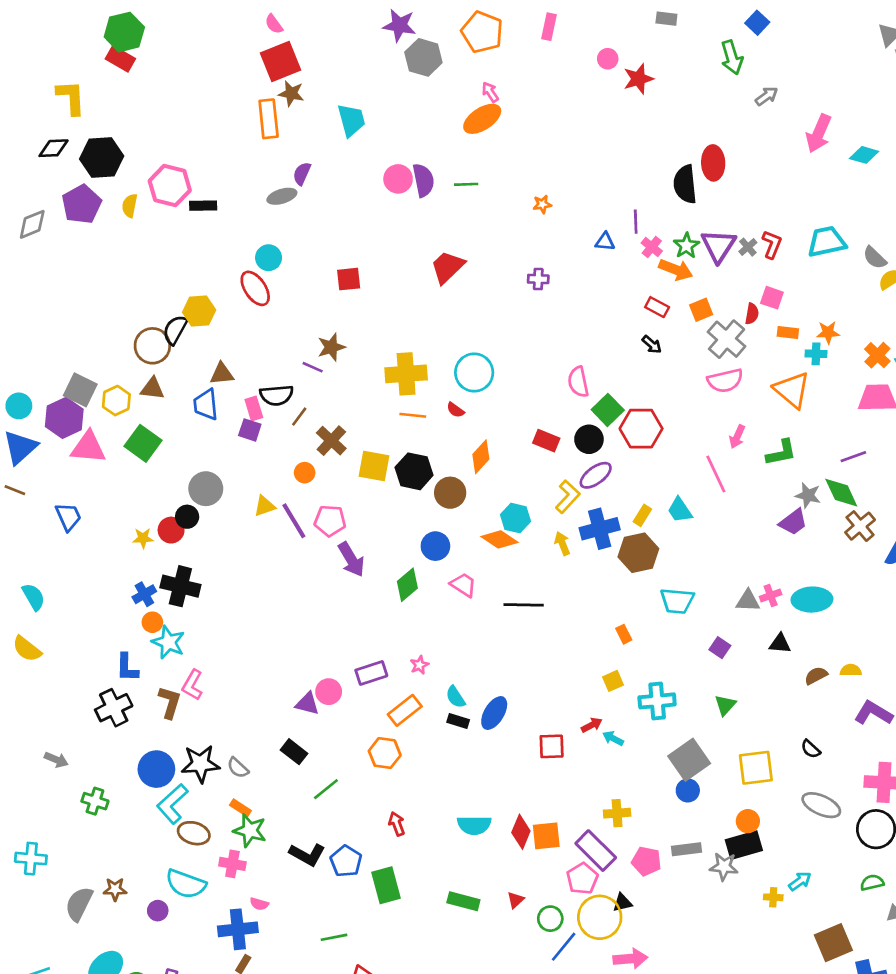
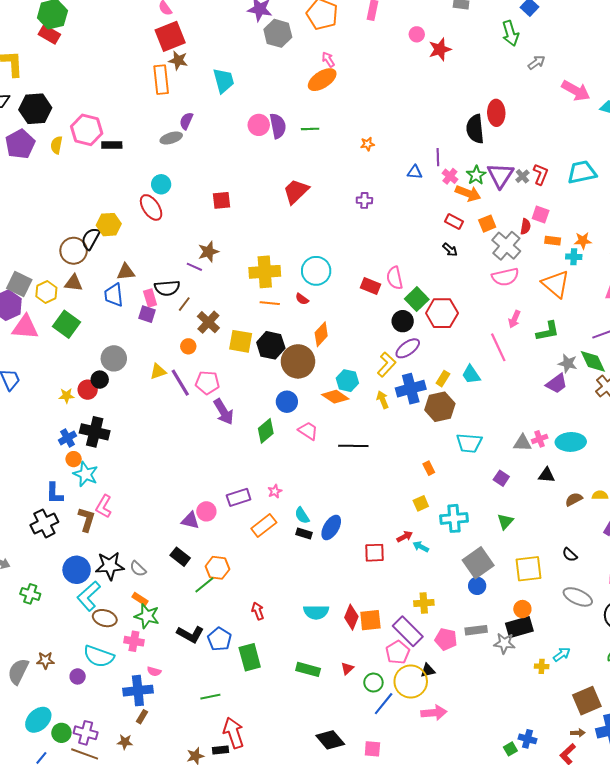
pink arrow: (819, 134) -> (576, 91), turned -84
red rectangle: (546, 441) -> (370, 286), moved
brown circle: (450, 493) -> (298, 361), size x1.4
orange hexagon: (385, 753) -> (217, 568), moved

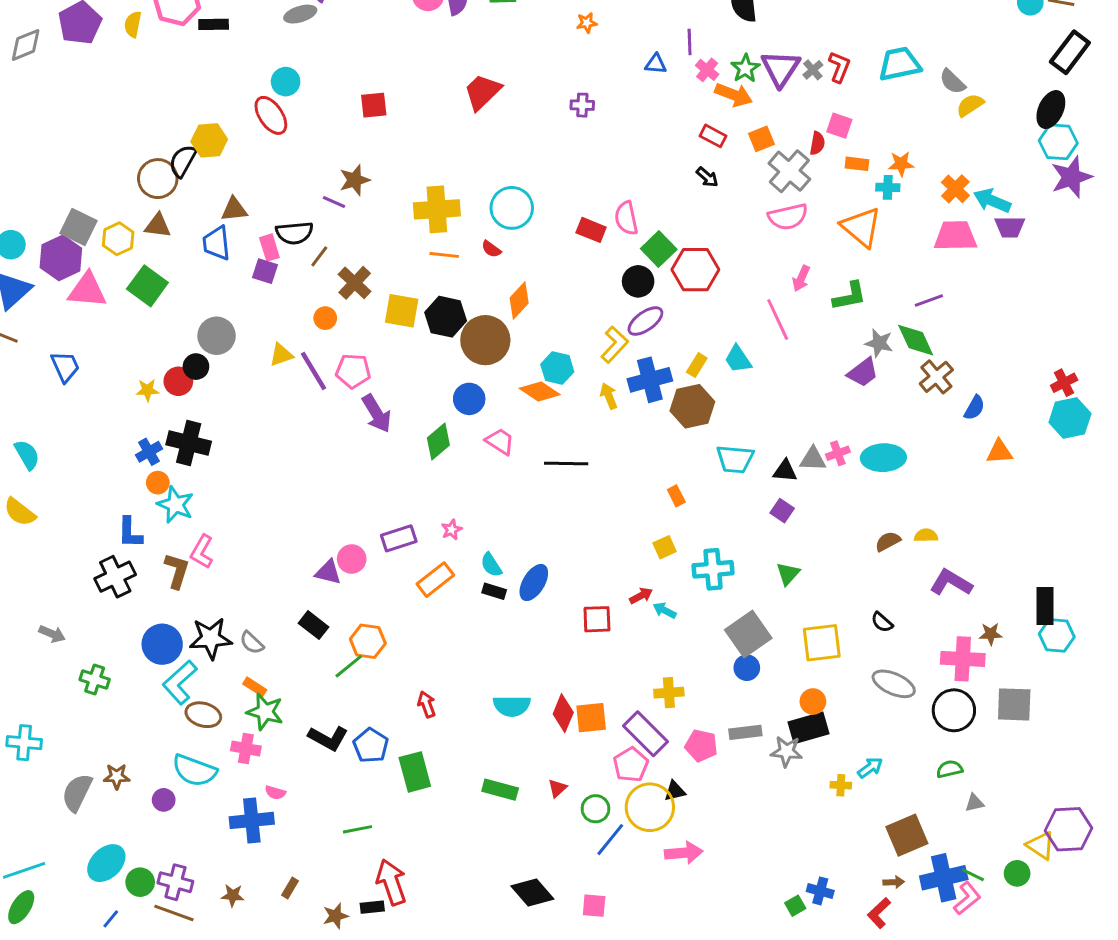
black triangle: (547, 475) -> (785, 471), moved
brown rectangle: (142, 717) -> (290, 888), moved

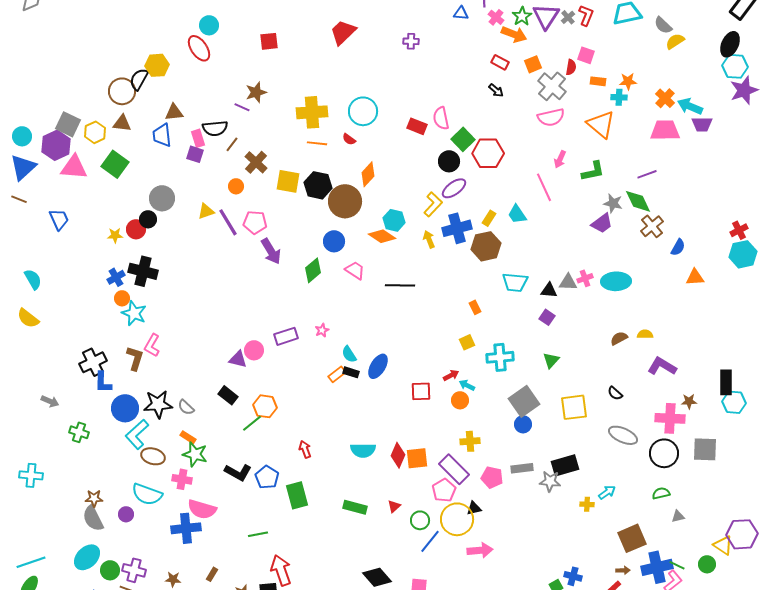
blue L-shape: (130, 533) -> (103, 382), moved
orange rectangle: (435, 580) -> (337, 374), moved, size x0.7
orange circle: (813, 701) -> (460, 400), moved
gray semicircle: (77, 793) -> (93, 518), moved, turned -52
pink semicircle: (275, 793) -> (202, 509), size x2.0

